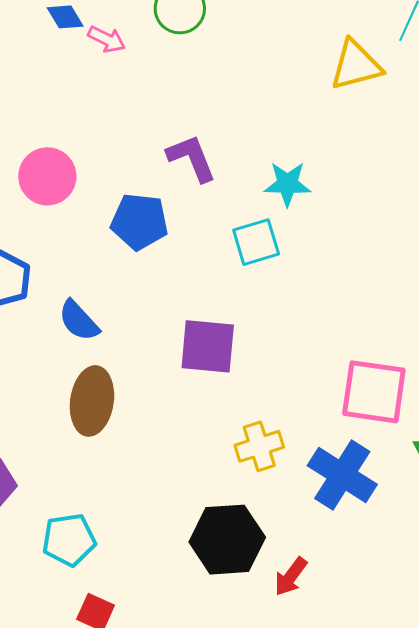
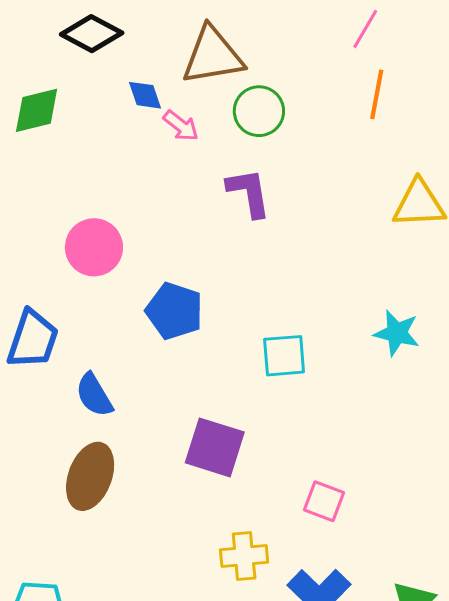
purple L-shape: (191, 158) -> (249, 193), moved
cyan star: (287, 184) -> (397, 333), moved
pink square: (374, 392) -> (324, 501), moved, size x0.6

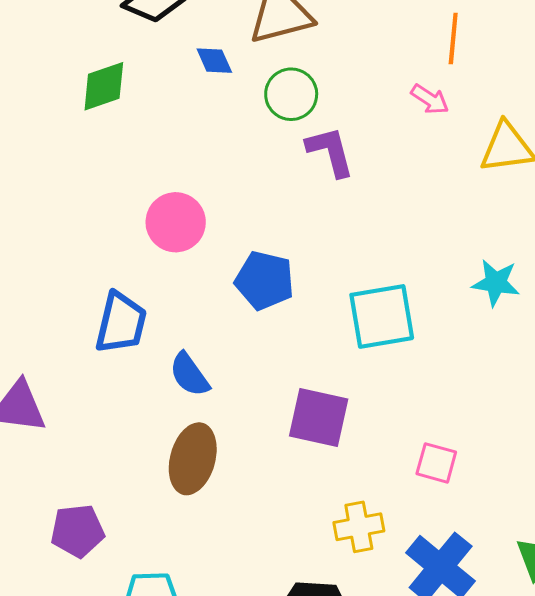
green circle: (259, 111) -> (291, 94), moved
pink arrow: (181, 126) -> (430, 99), moved
cyan square: (284, 356) -> (382, 316), size x1.4

